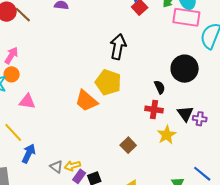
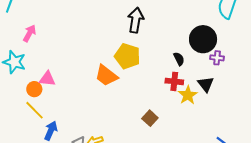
orange circle: (12, 74) -> (34, 89), moved
purple cross: (200, 119) -> (217, 58), moved
yellow star: (167, 135) -> (188, 95), moved

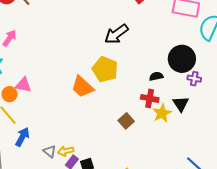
black arrow: (136, 20) -> (116, 34), turned -140
black semicircle: (179, 59) -> (156, 76), turned -80
brown square: (150, 118) -> (126, 121), moved

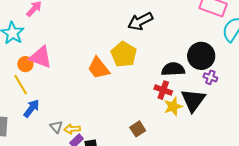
black semicircle: (156, 76) -> (173, 69), size x1.6
pink triangle: (23, 85) -> (41, 57), size x1.4
black triangle: (181, 104) -> (193, 100), size x1.5
brown square: (126, 121) -> (138, 129), moved

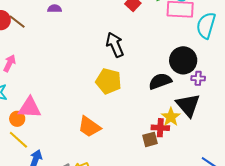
black arrow: (140, 21) -> (115, 45), turned 110
orange trapezoid: (99, 68) -> (89, 127), moved
red cross: (163, 90) -> (160, 128), moved
brown square: (138, 129) -> (150, 139), moved, turned 35

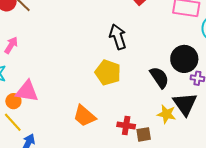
black semicircle: (160, 81) -> (159, 77), turned 70
yellow star: (171, 117) -> (167, 114), turned -30
red cross: (160, 128) -> (126, 125), moved

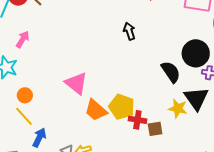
black arrow: (118, 37) -> (129, 31), size x0.7
yellow pentagon: (108, 72) -> (122, 107), moved
pink triangle: (27, 91) -> (76, 83), moved, turned 30

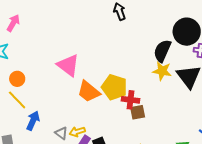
black semicircle: (171, 72) -> (162, 51), turned -120
yellow star: (178, 109) -> (162, 71), moved
brown square: (155, 129) -> (138, 112), moved

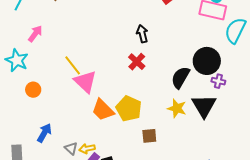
yellow star: (162, 71) -> (177, 108), moved
yellow line: (17, 100) -> (73, 65), moved
red cross: (131, 100) -> (137, 62), moved, turned 30

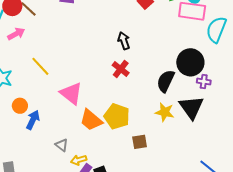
pink arrow: (35, 34) -> (16, 34), moved, turned 30
yellow line: (73, 65) -> (40, 66), moved
blue arrow: (44, 133) -> (33, 120), moved
gray triangle: (71, 148) -> (62, 145), moved

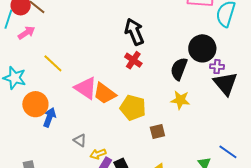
black arrow: (124, 41) -> (134, 32), size x1.5
orange circle: (20, 106) -> (35, 104), size x1.6
black triangle: (191, 107) -> (225, 84), moved
orange trapezoid: (91, 120) -> (105, 93), moved

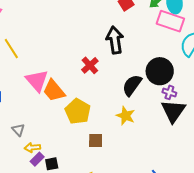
black arrow: (134, 32) -> (115, 40), moved

